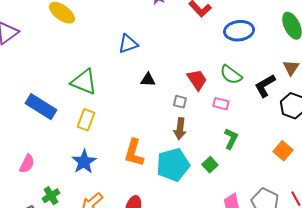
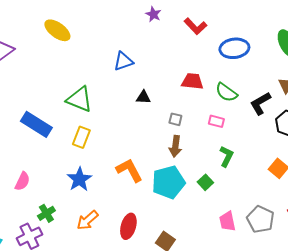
red trapezoid: (197, 80) -> (192, 81), moved, turned -50
orange L-shape: (134, 153) -> (129, 170), turned 136

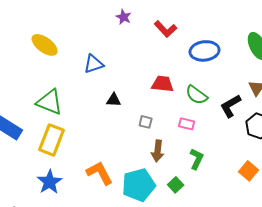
yellow ellipse: (57, 30) -> (45, 45), moved
yellow rectangle: (81, 137) -> (52, 140), size x1.4
brown arrow: (175, 146) -> (158, 151), moved

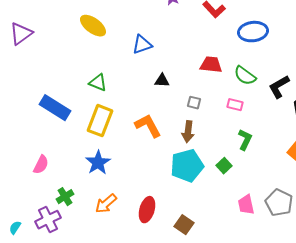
green triangle: (50, 102) -> (98, 83), size x0.7
brown arrow: (158, 151) -> (188, 132), moved
orange L-shape: (100, 173) -> (148, 126), moved

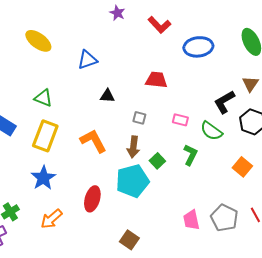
green semicircle: (245, 76) -> (211, 131), moved
green square: (224, 166) -> (157, 161), moved
red ellipse: (147, 210) -> (92, 199), moved

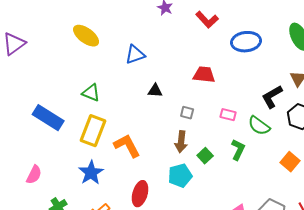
orange L-shape: (93, 141) -> (127, 146), moved
cyan pentagon: (132, 181) -> (180, 176), size x0.7

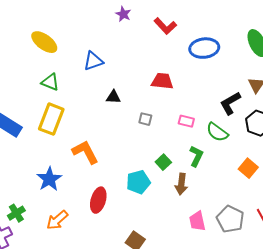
green triangle: (91, 93) -> (50, 82), moved
yellow rectangle: (93, 131) -> (51, 119), moved
brown arrow: (181, 142) -> (181, 184), moved

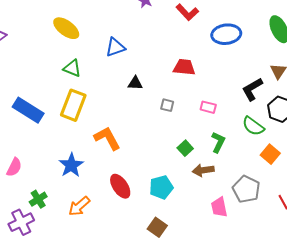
green semicircle: (217, 132) -> (253, 126), moved
cyan pentagon: (138, 182) -> (161, 187), moved
brown arrow: (181, 184) -> (203, 170), turned 75
red ellipse: (98, 200) -> (120, 186), turned -50
gray pentagon: (230, 219) -> (246, 189), moved

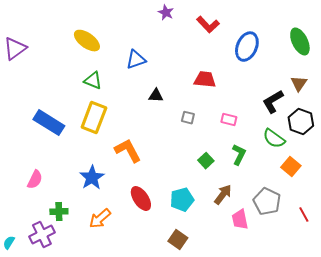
blue ellipse: (226, 34) -> (247, 47), turned -60
brown arrow: (203, 170) -> (223, 195), moved, turned 135
green cross: (38, 199) -> (59, 212), turned 30

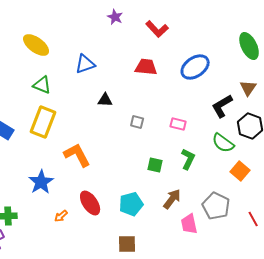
blue ellipse: (247, 47) -> (195, 67), moved, turned 32
red trapezoid: (205, 80) -> (146, 67), moved
green square: (206, 161) -> (155, 165), turned -35
orange arrow: (100, 219) -> (61, 216), moved, size x0.6
brown square: (178, 240) -> (127, 244), turned -36

